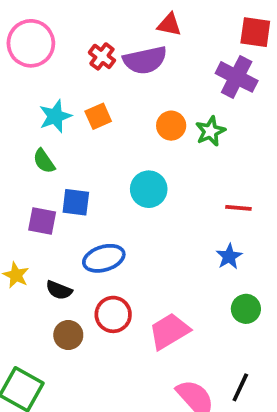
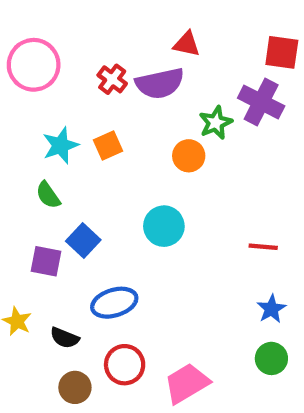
green star: (210, 131) -> (216, 123), moved
blue square: (76, 202) -> (83, 241), turned 36
blue star: (229, 256) -> (271, 309), moved

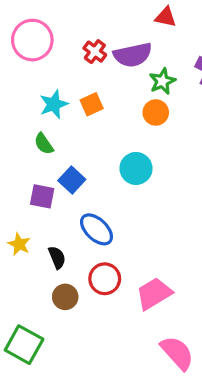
red triangle: (187, 44) -> (166, 17), moved
green star: (216, 123) -> (162, 81), moved
blue ellipse: (114, 303) -> (96, 229), turned 60
black semicircle: (65, 338) -> (57, 257), turned -135

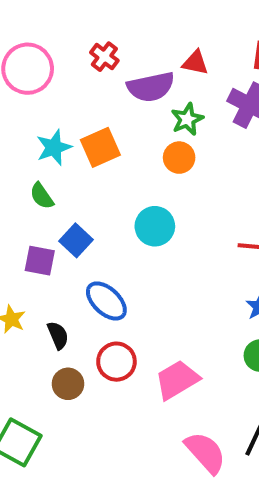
red triangle: (166, 17) -> (195, 63), moved
red cross: (95, 52) -> (104, 57), moved
orange square: (92, 104) -> (100, 147), size x1.4

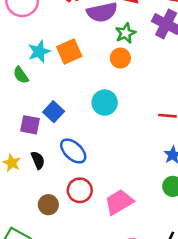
green semicircle: (42, 196) -> (21, 75), moved
black semicircle: (58, 335) -> (38, 160), moved

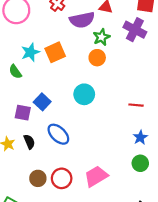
red circle: (80, 190) -> (62, 178), moved

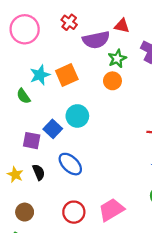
cyan circle: (84, 94) -> (77, 116), moved
brown circle: (38, 178) -> (25, 212), moved

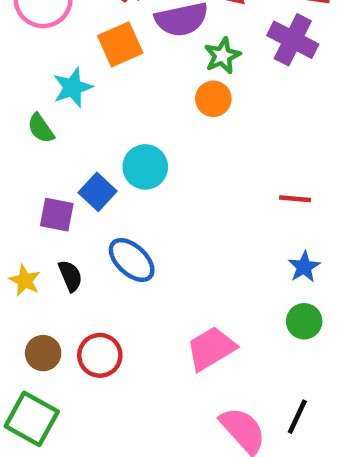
orange square: (67, 75) -> (120, 44), moved
red circle: (74, 212) -> (100, 355), moved

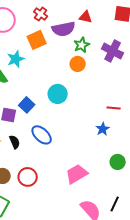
purple cross: (293, 40) -> (113, 51), moved
cyan circle: (145, 167) -> (58, 94), moved
blue star: (304, 267) -> (103, 129), moved

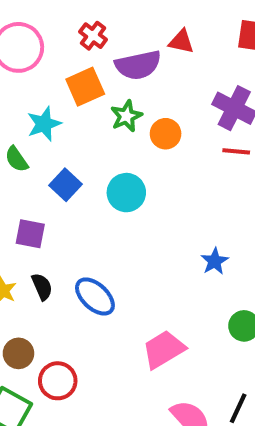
green star: (82, 45) -> (126, 116), moved
blue square: (27, 105) -> (66, 185), moved
red line: (114, 108) -> (236, 151), moved
blue ellipse: (42, 135) -> (95, 296), moved
red circle: (28, 177) -> (58, 381), moved

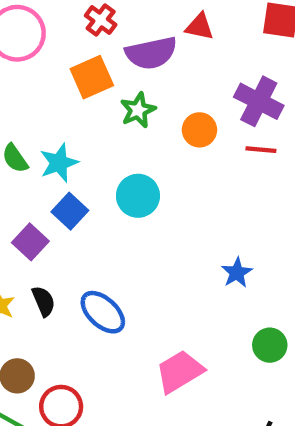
cyan star: (44, 124) -> (59, 163), moved
orange circle: (166, 134) -> (199, 130), moved
blue square: (66, 185) -> (70, 211), moved
purple square: (30, 234) -> (30, 242), turned 32

